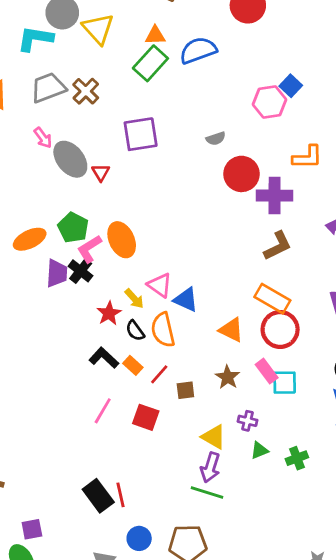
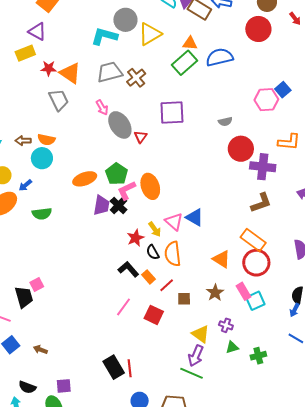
yellow triangle: (98, 29) -> (150, 34), turned 35
blue triangle: (186, 300) -> (195, 217), moved
cyan square: (285, 383) -> (255, 301), turned -30

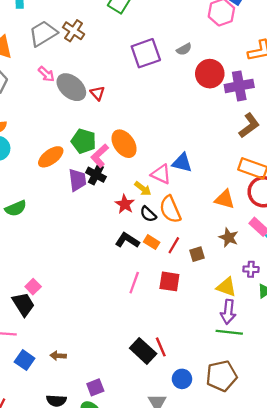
purple square: (172, 113) -> (146, 53), moved

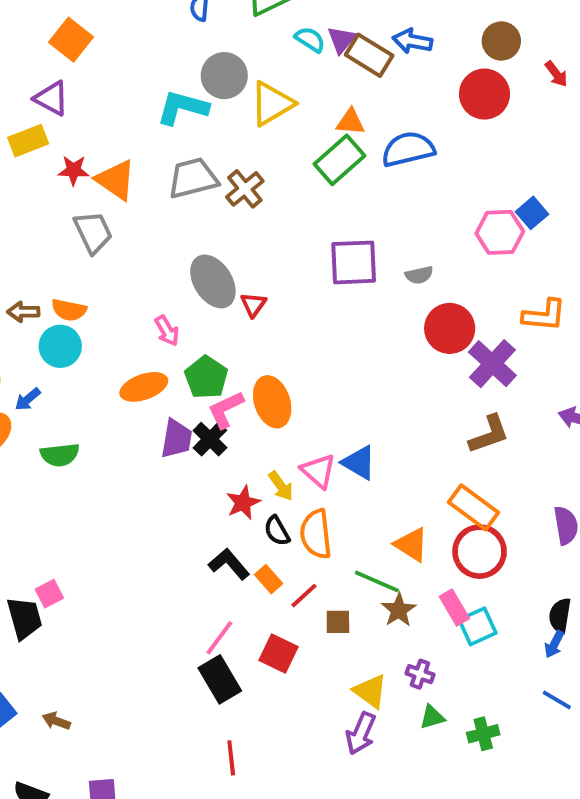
pink arrow: (46, 74) -> (167, 331), moved
purple cross: (239, 86) -> (492, 364), turned 36
green line: (229, 332) -> (377, 581), moved
black rectangle: (143, 351) -> (220, 679), moved

